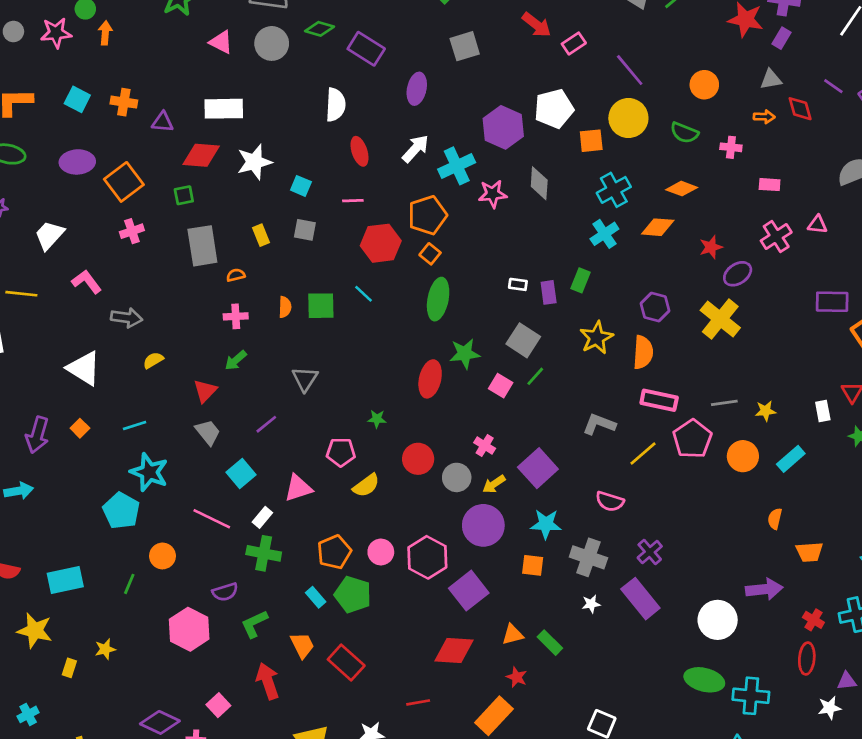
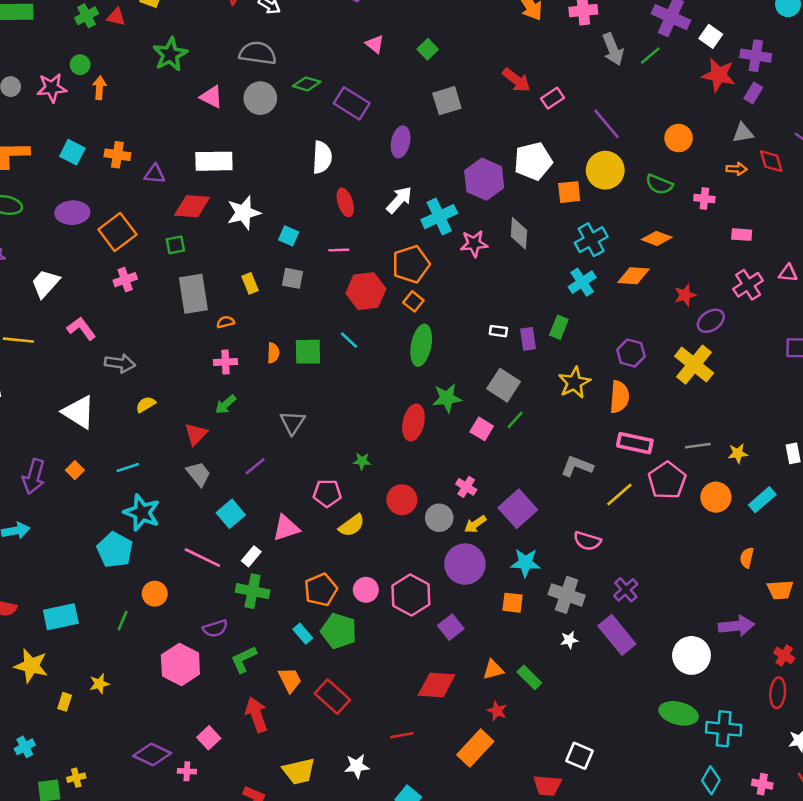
purple square: (469, 591) -> (451, 627), size x0.7

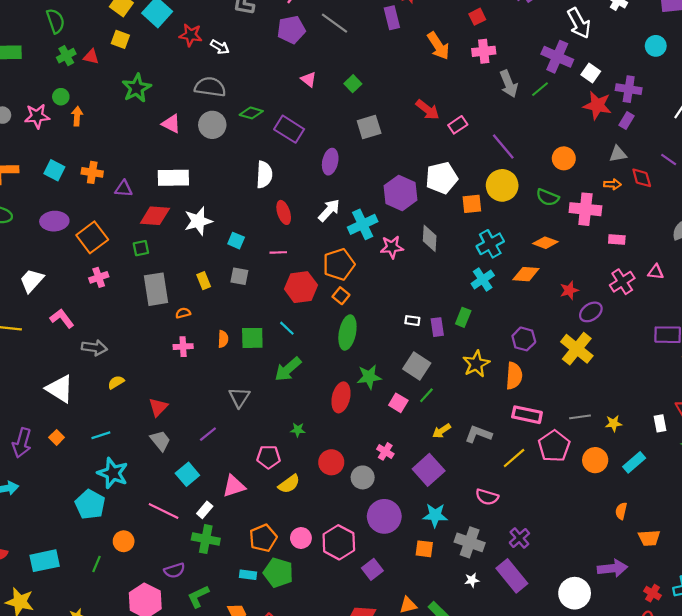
pink cross: (704, 199) -> (585, 209), size x1.8
green arrow: (226, 404) -> (288, 369), moved, size x1.5
yellow arrow: (475, 524) -> (442, 431), moved
cyan rectangle: (303, 634) -> (248, 575), turned -42

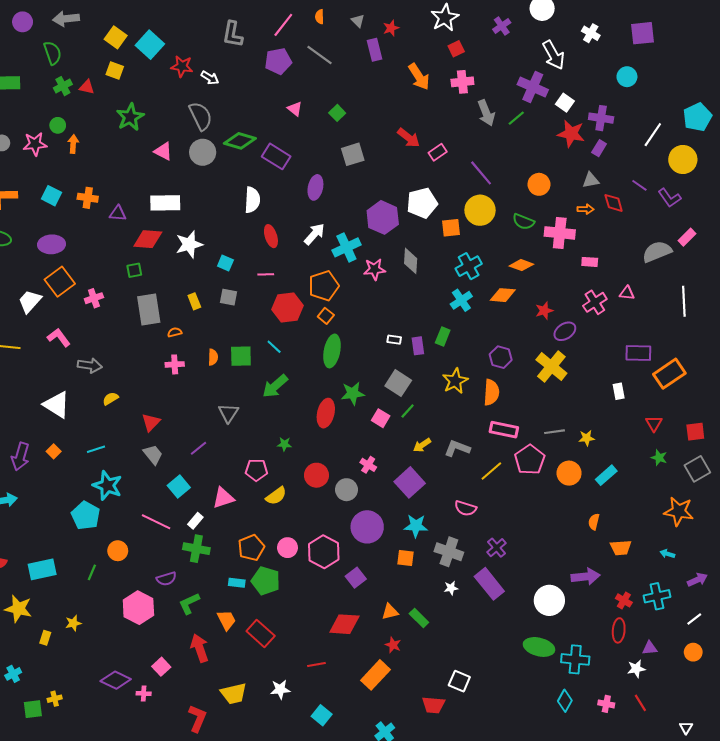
gray semicircle: (210, 87) -> (201, 116), turned 56
green diamond: (251, 113) -> (240, 141), size x1.4
orange square: (92, 237) -> (60, 282), moved
white rectangle: (660, 423) -> (619, 391), moved

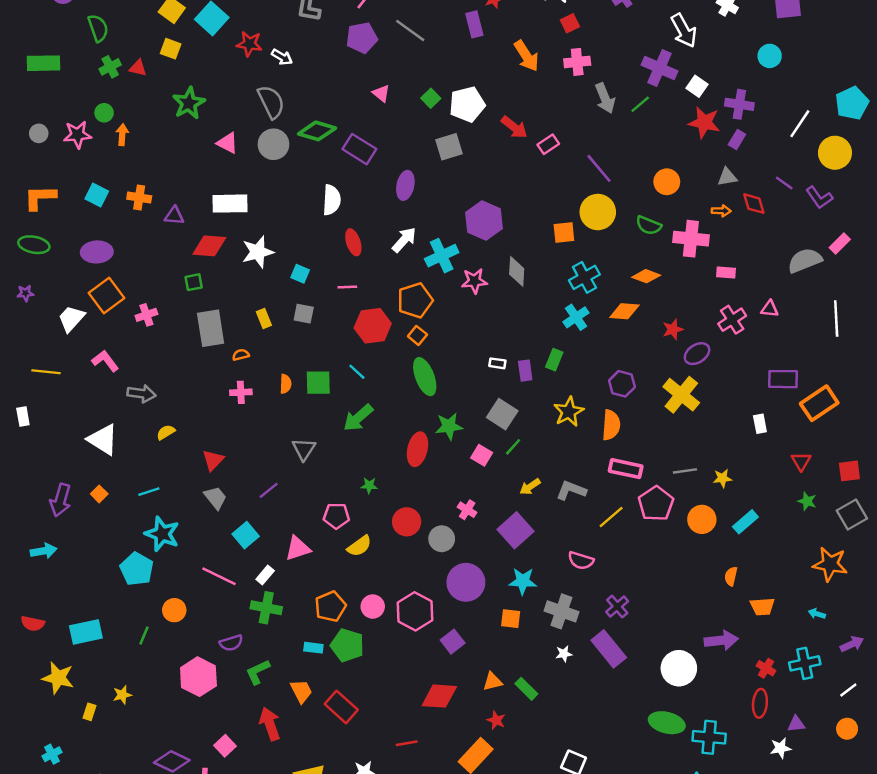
white pentagon: (422, 203) -> (467, 104), moved
green ellipse: (332, 351) -> (425, 377), turned -32

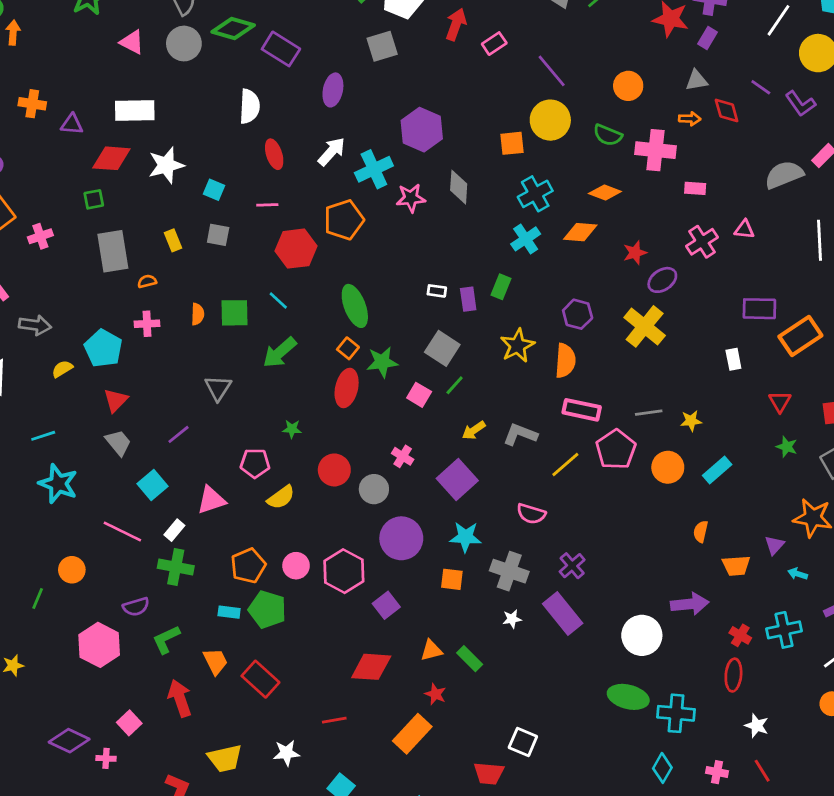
red arrow: (514, 127) -> (456, 24), turned -108
orange square: (417, 335) -> (348, 348), moved
cyan pentagon: (137, 569) -> (103, 348), moved
purple triangle: (796, 724) -> (774, 545), moved, turned -42
white star: (781, 748) -> (757, 726), turned 30

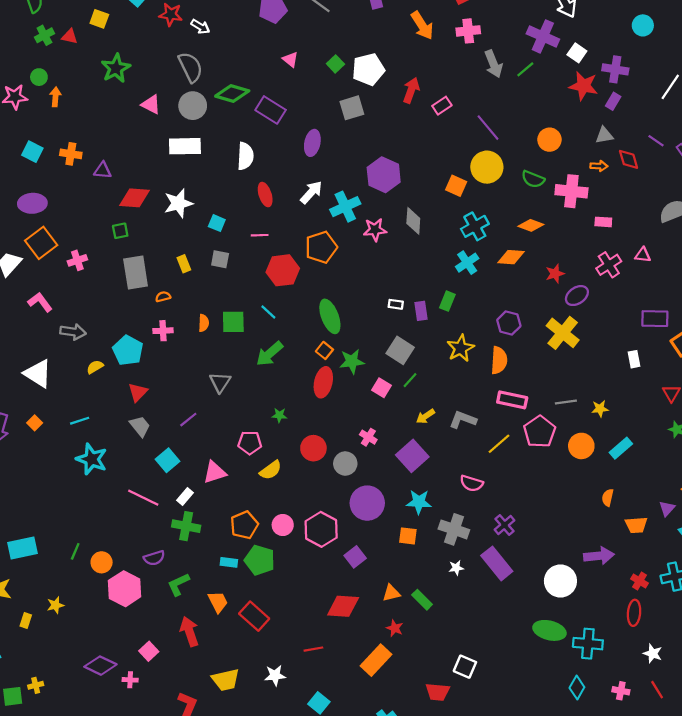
white rectangle: (135, 110) -> (185, 146), moved
orange square: (512, 143) -> (456, 186), turned 30
orange circle: (72, 570) -> (102, 562), moved

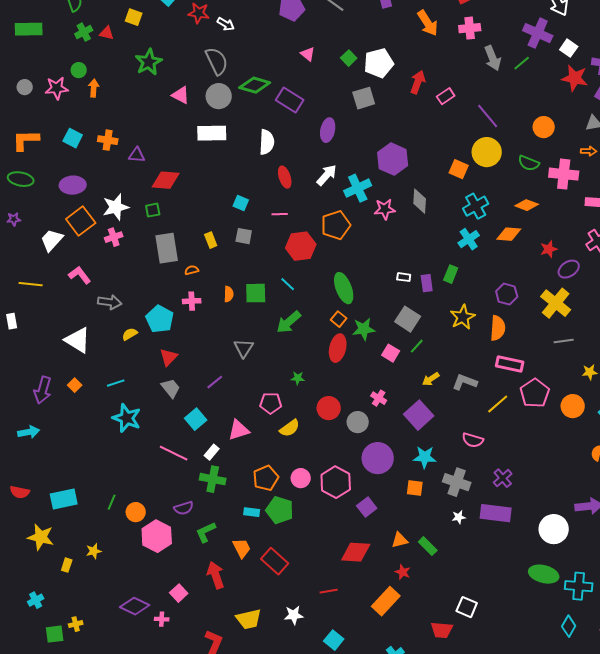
white star: (178, 203) -> (116, 207), moved
gray line: (566, 402) -> (564, 341), moved
purple rectangle: (497, 563) -> (496, 513), turned -44

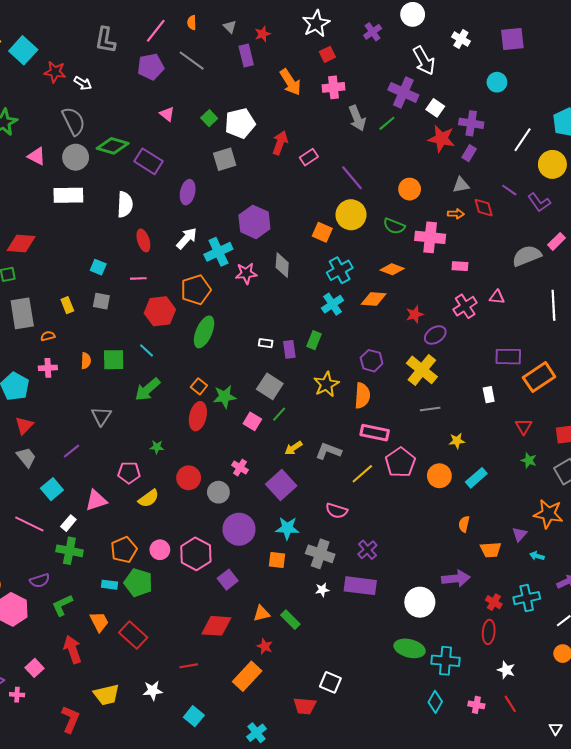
green ellipse: (344, 288) -> (204, 332), moved, turned 44

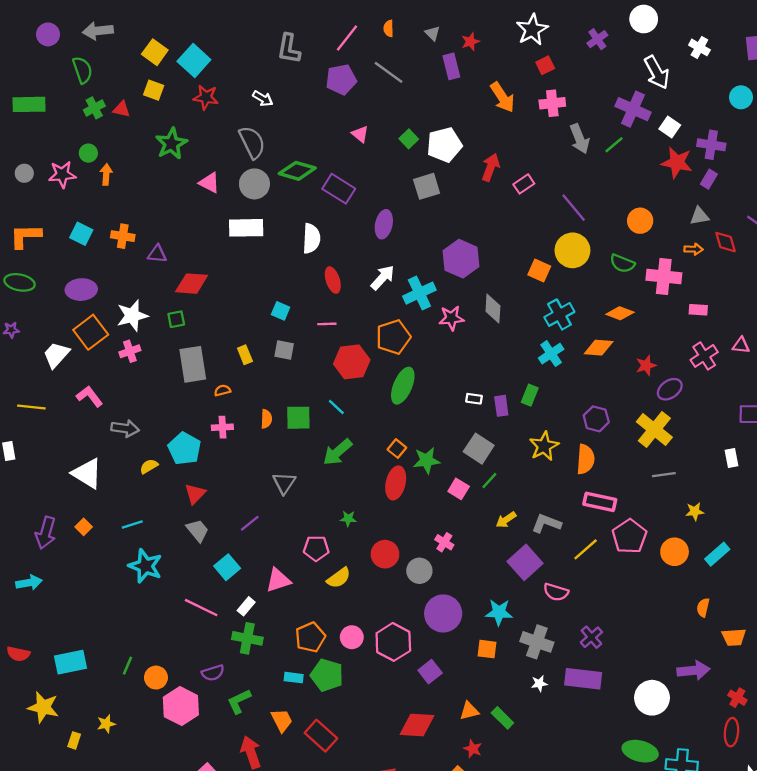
red star: (55, 72) -> (206, 97), moved
purple square: (281, 485) -> (525, 562), moved

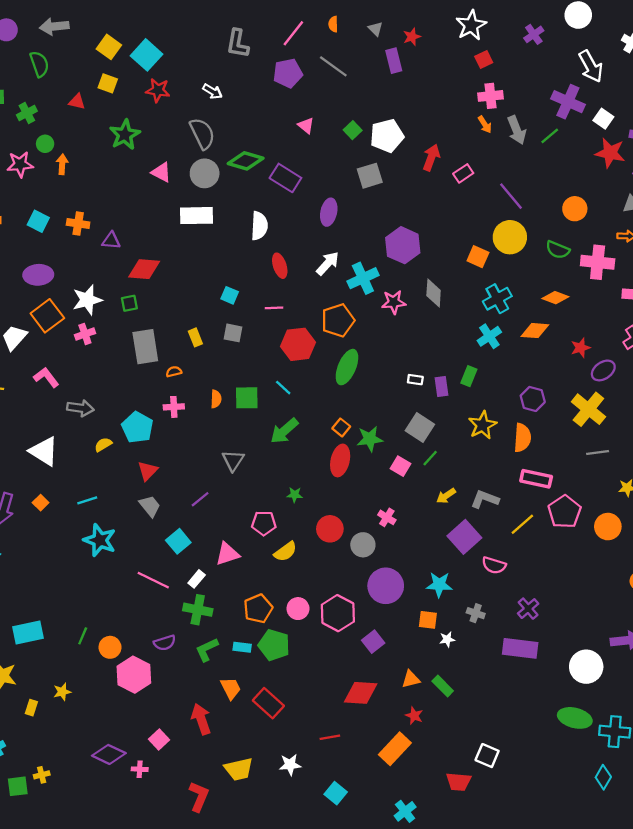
orange arrow: (502, 97) -> (485, 124), moved, size x0.6
green cross: (94, 108) -> (27, 113), moved
gray cross: (537, 642) -> (476, 613), size x0.6
white star: (539, 683) -> (447, 639), moved
green L-shape: (239, 701) -> (207, 650), moved

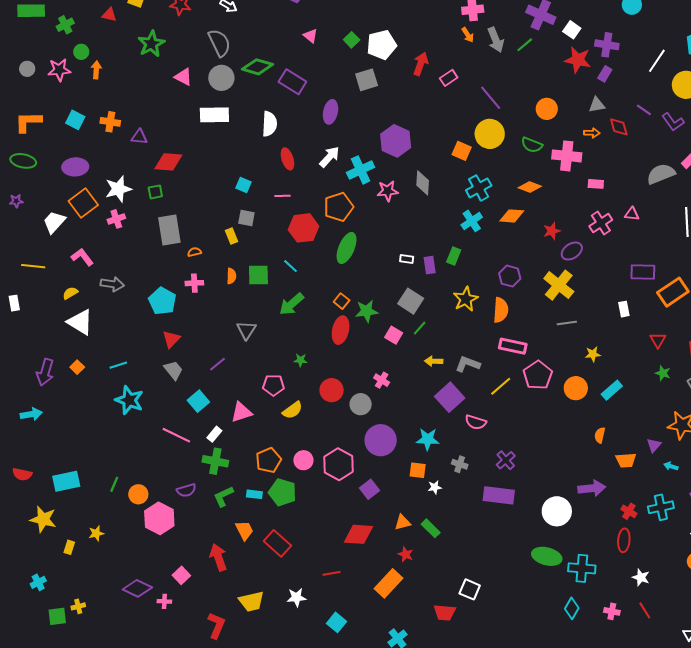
yellow rectangle: (195, 337) -> (231, 236), moved
yellow semicircle: (103, 445) -> (70, 293), moved
yellow arrow: (446, 496) -> (434, 361), turned 36

